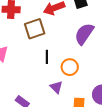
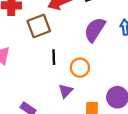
purple triangle: (56, 87) -> (66, 91), turned 32

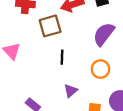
orange circle: (80, 68) -> (100, 69), moved

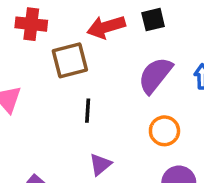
orange circle: (100, 69) -> (164, 131), moved

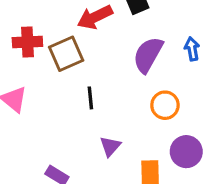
red cross: (31, 24) -> (27, 42), moved

